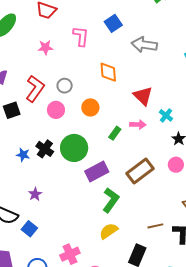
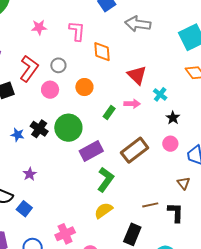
pink L-shape: (81, 36) -> (77, 31), moved

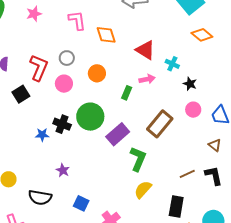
pink star: (39, 27) -> (34, 14), moved
blue square: (24, 209) -> (81, 203), moved

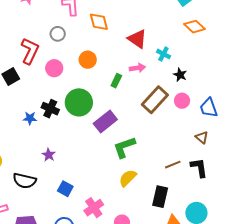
gray circle: (67, 58) -> (58, 34), moved
brown rectangle: (160, 124) -> (155, 100), moved
green L-shape: (138, 159) -> (124, 147), turned -135

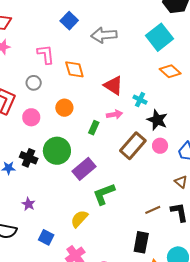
black star: (180, 75) -> (157, 120), size x1.5
yellow semicircle: (128, 178) -> (79, 219), moved

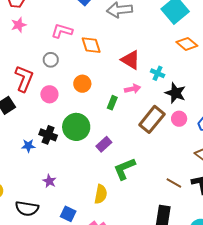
pink L-shape: (46, 54) -> (62, 31), turned -65
purple rectangle: (84, 169) -> (104, 144), size x0.7
brown line: (153, 210) -> (174, 183), turned 56
yellow semicircle: (79, 219) -> (101, 194), turned 150

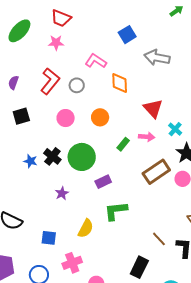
red L-shape: (24, 79) -> (50, 81), moved
purple star: (49, 181) -> (62, 193), moved
blue square: (68, 214) -> (49, 238), turned -35

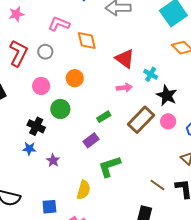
green rectangle: (123, 144) -> (104, 117), moved, turned 32
green circle: (82, 157) -> (60, 109), moved, size x0.7
blue star: (30, 161) -> (29, 149), moved

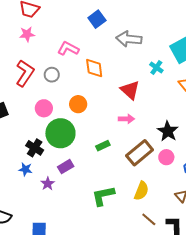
cyan cross: (151, 74) -> (156, 67), moved
green circle: (60, 109) -> (60, 133), size x1.5
purple rectangle: (91, 140) -> (66, 167), moved
yellow semicircle: (84, 190) -> (141, 191), moved

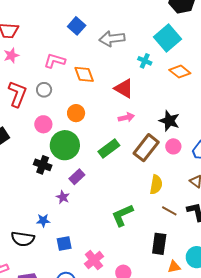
green rectangle: (103, 146) -> (109, 148), size x1.5
blue star: (25, 169) -> (43, 220), moved
green L-shape: (103, 196) -> (122, 215), moved

